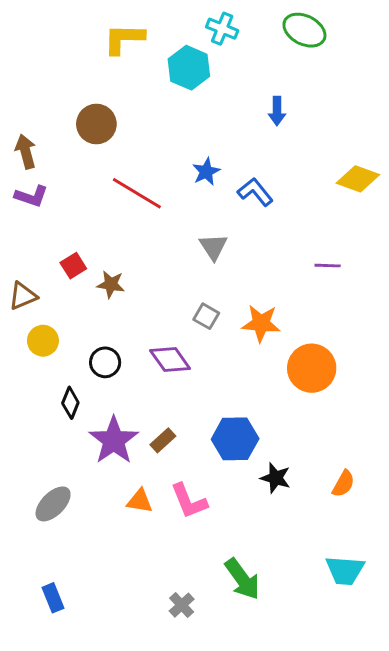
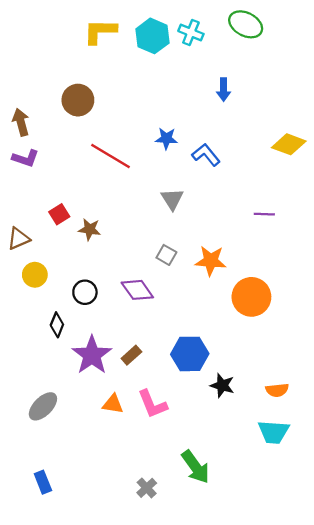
cyan cross: (222, 29) -> (191, 32), moved
cyan hexagon: (189, 68) -> (152, 36), moved
blue star: (206, 172) -> (166, 138), turned 30
orange semicircle: (343, 484) -> (277, 390), turned 55
cyan trapezoid: (345, 570) -> (274, 432), moved

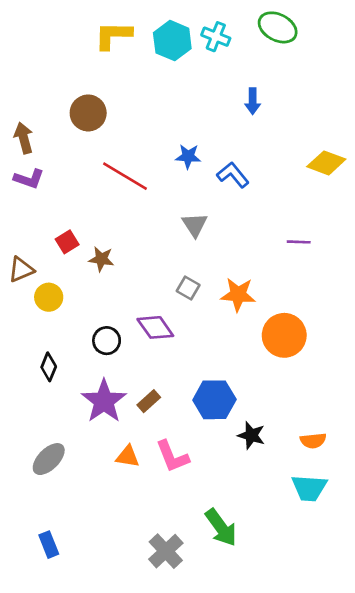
yellow circle: (35, 275) -> (49, 297), moved
black circle: (85, 292) -> (107, 341), moved
black diamond: (57, 325) -> (49, 367), moved
gray cross: (147, 488) -> (166, 551), size x1.5

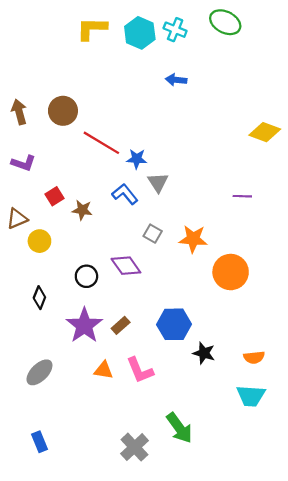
blue arrow: (253, 101) -> (176, 80), moved, turned 96
brown circle: (88, 113) -> (63, 111), moved
blue star: (188, 156) -> (137, 159), moved
blue L-shape: (233, 175) -> (125, 194), moved
purple L-shape: (29, 179) -> (23, 163), moved

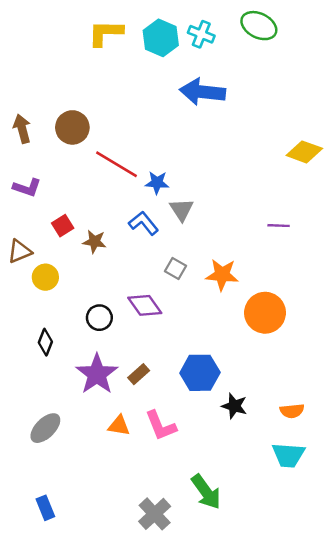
blue arrow: (176, 80) -> (202, 92), size x1.8

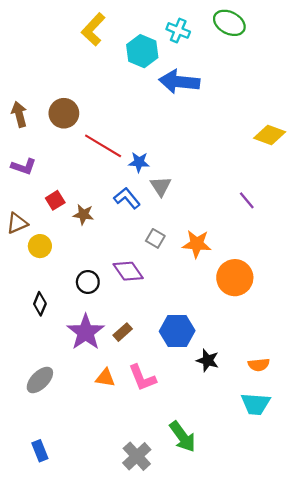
yellow L-shape: (105, 33) -> (93, 29), turned -48
cyan hexagon: (161, 38) -> (142, 51), moved
purple line: (279, 226) -> (247, 200), turned 48

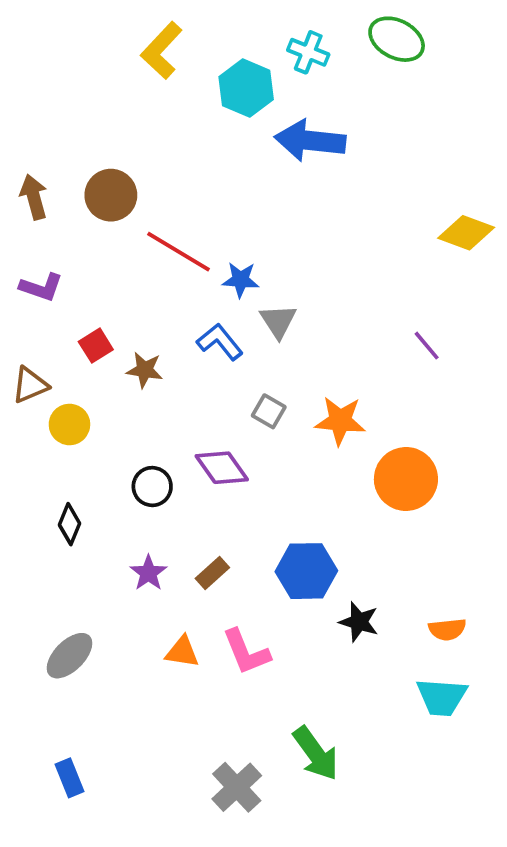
purple star: (86, 332) -> (148, 573), size x0.6

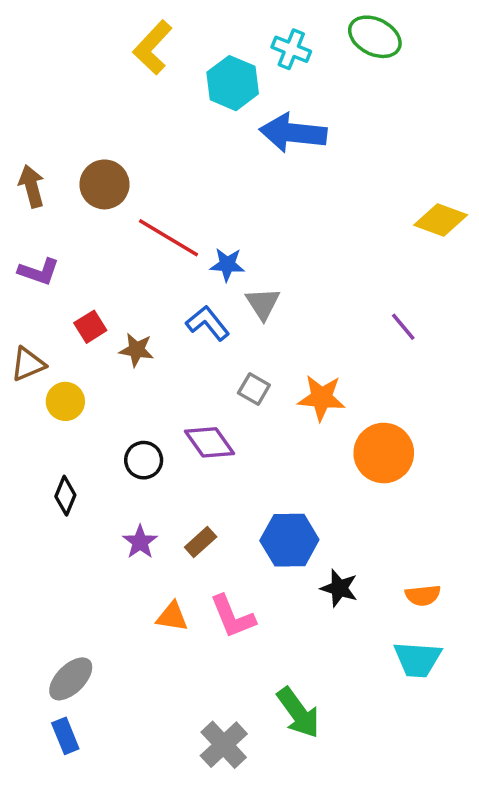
gray ellipse: (69, 656) -> (71, 679), moved

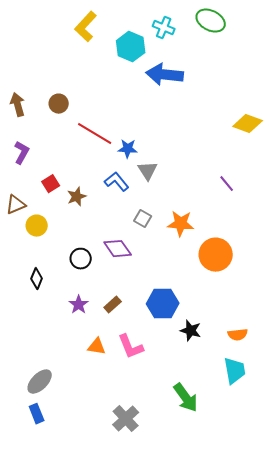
brown circle: (104, 184) -> (59, 104), size x0.7
purple L-shape: (39, 272) -> (22, 153), turned -80
brown star: (137, 350) -> (77, 197), turned -30
cyan trapezoid: (418, 659) -> (235, 371), turned -104
green arrow: (298, 713) -> (186, 398), moved

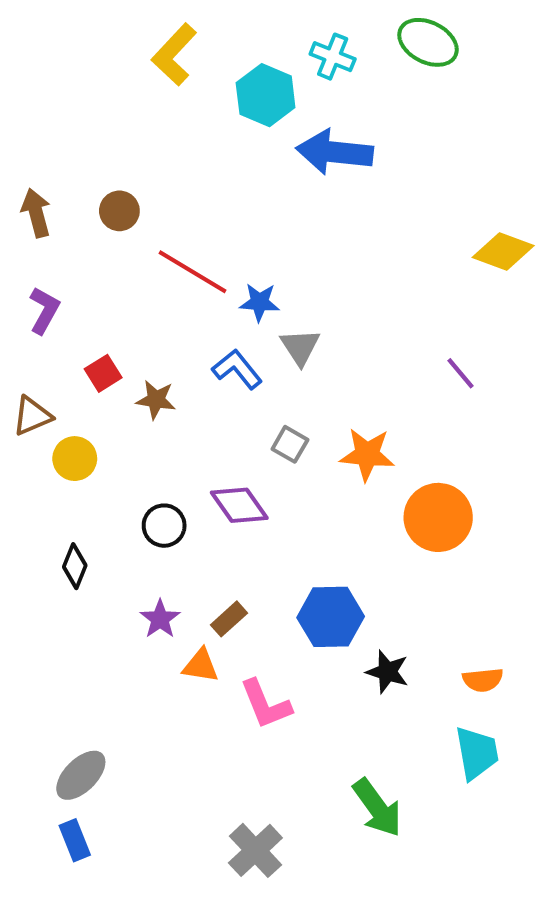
brown star: (77, 197) -> (156, 400), turned 30
orange triangle: (97, 347) -> (201, 666), moved

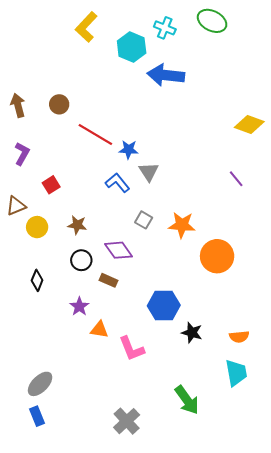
purple line: (460, 373) -> (236, 179), moved
brown star: (156, 400) -> (77, 225), moved
brown rectangle: (229, 619) -> (108, 280), moved, turned 66

